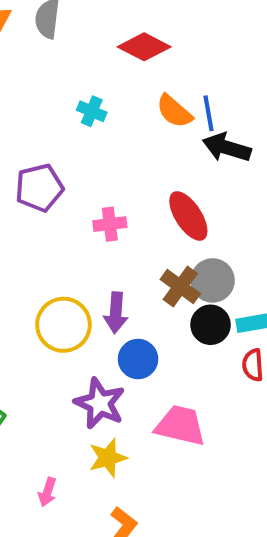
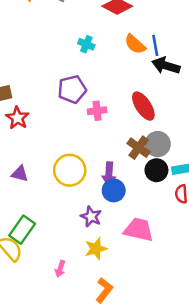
purple pentagon: (39, 188) -> (72, 89), moved
purple arrow: (116, 313) -> (109, 174), moved
purple star: (100, 403) -> (91, 217), size x0.7

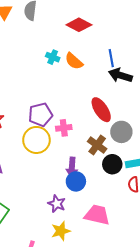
orange semicircle: (135, 44) -> (74, 61), moved
purple pentagon: (72, 89) -> (41, 115), moved
pink cross: (97, 111) -> (64, 128), moved
gray circle: (158, 144) -> (121, 132), moved
yellow circle: (70, 170) -> (36, 140), moved

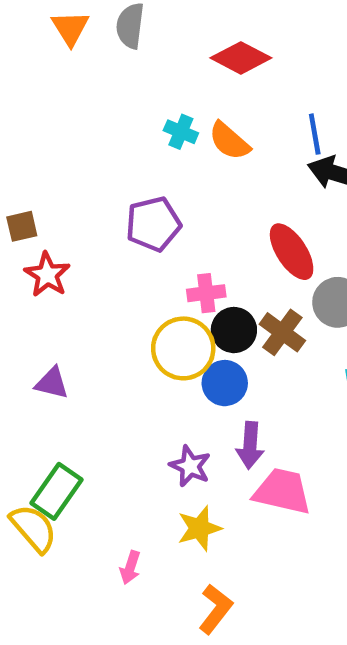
purple pentagon: (41, 115) -> (153, 224), moved
yellow circle: (36, 140) -> (183, 348), moved
black circle: (112, 164) -> (234, 330), moved
purple arrow: (72, 167) -> (250, 445), moved
blue circle: (76, 181) -> (225, 383), moved

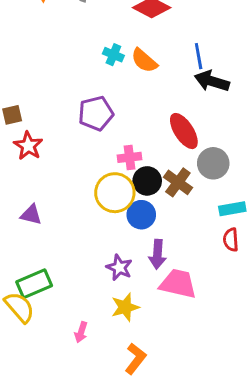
green rectangle: (56, 491) -> (34, 284), turned 32

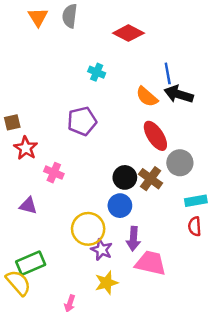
orange semicircle: (144, 61) -> (147, 97), moved
pink cross: (130, 157) -> (54, 173), moved, turned 30
yellow circle: (115, 193) -> (88, 229), moved

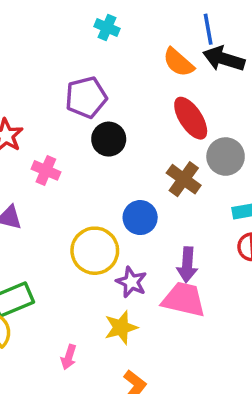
black circle: (125, 177) -> (109, 139), moved
purple arrow: (133, 239) -> (187, 265), moved
purple star: (102, 250) -> (131, 282), moved

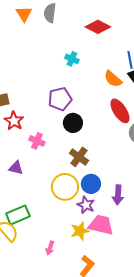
brown cross: (184, 179) -> (79, 157), moved
blue circle: (140, 218) -> (91, 184), moved
pink trapezoid: (184, 300) -> (101, 225), moved

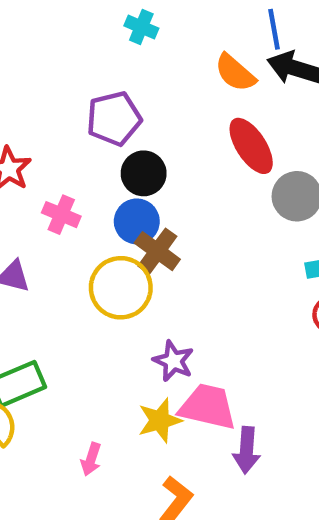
blue circle: (91, 184) -> (137, 221), moved
yellow circle: (65, 187) -> (121, 288), moved
purple arrow: (118, 195) -> (247, 450), moved

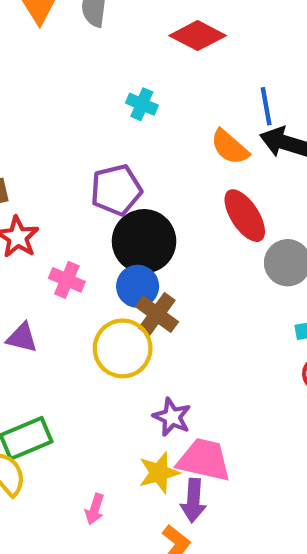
black circle: (144, 173) -> (144, 241), size x1.5
purple arrow: (247, 450) -> (193, 501), moved

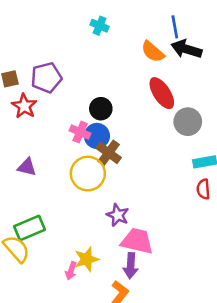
purple pentagon: (116, 190) -> (46, 78), moved
black circle: (144, 241) -> (101, 109), size x0.6
pink cross: (67, 280) -> (80, 132), moved
yellow star: (159, 473) -> (87, 259), moved

